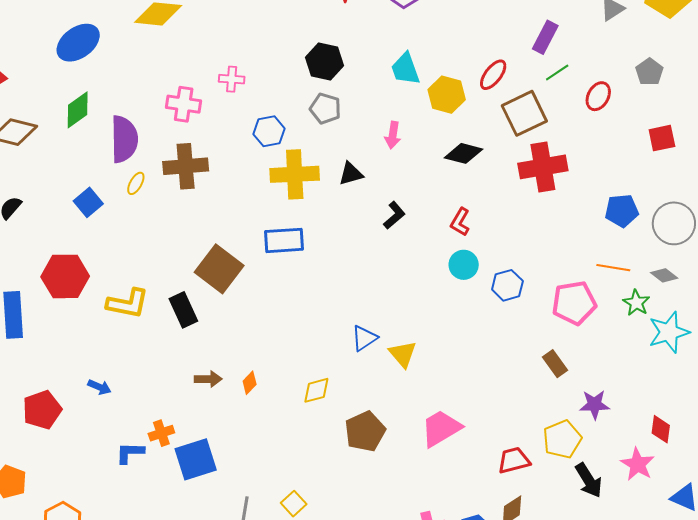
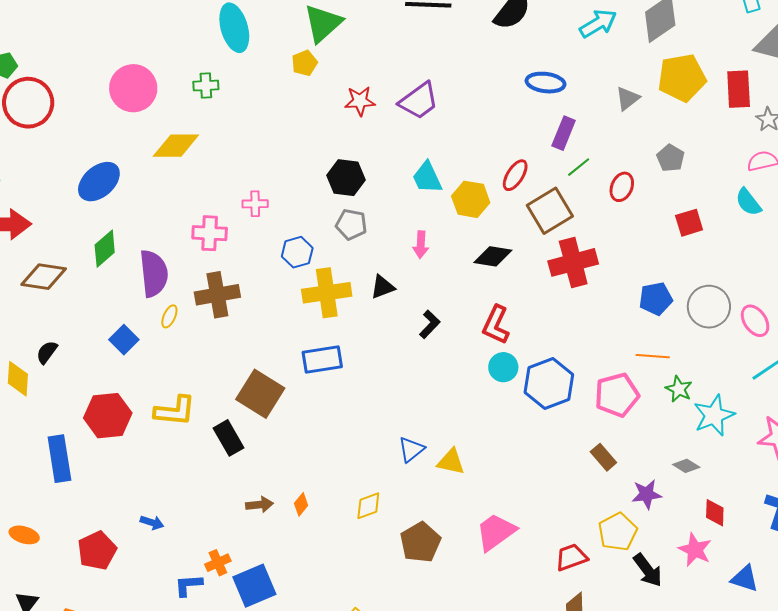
red L-shape: (460, 222) -> (496, 325), size x1.4
gray diamond: (664, 275) -> (686, 466), moved
blue hexagon: (507, 285) -> (549, 384), size x1.6
yellow L-shape: (128, 303) -> (175, 411), moved
yellow triangle: (403, 354) -> (451, 462), turned -32

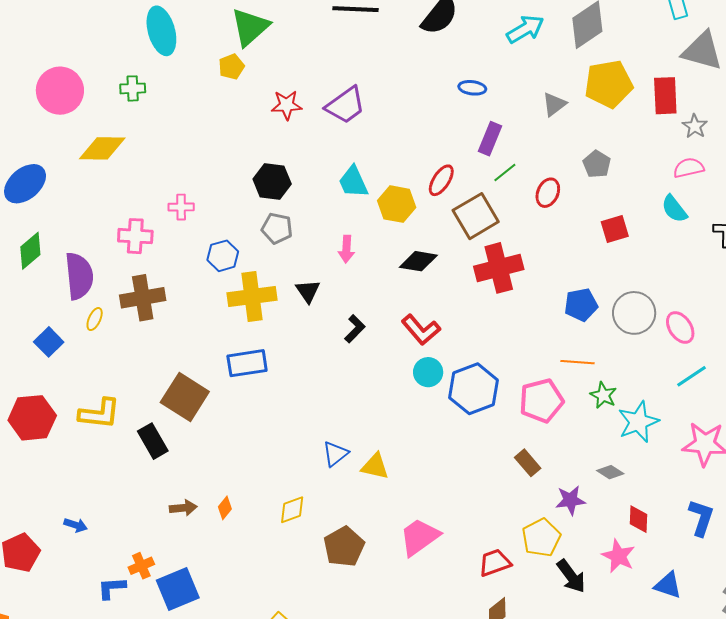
blue ellipse: (546, 83) -> (472, 88), size x0.7
black triangle: (383, 287) -> (308, 291), turned -44
red L-shape: (496, 325) -> (421, 330), turned -66

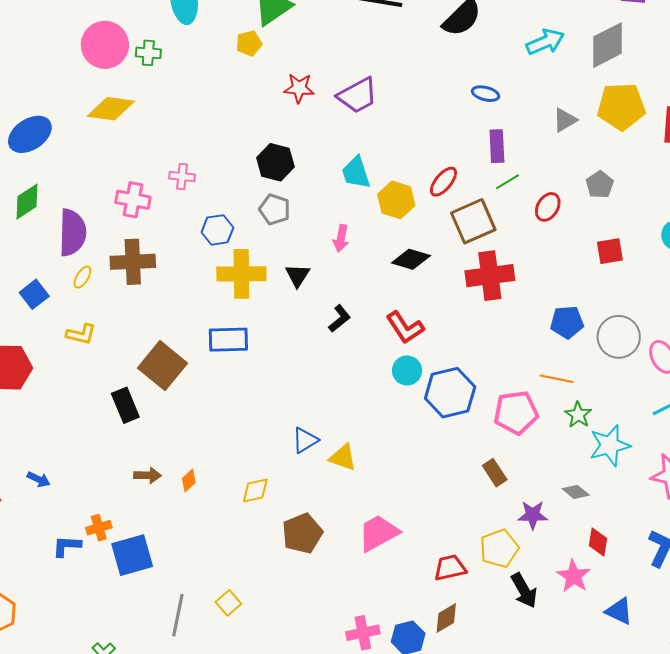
pink circle: (60, 91) -> (105, 45), moved
purple rectangle: (490, 139) -> (497, 146), turned -32
yellow L-shape: (99, 414) -> (81, 334), moved, size x0.7

